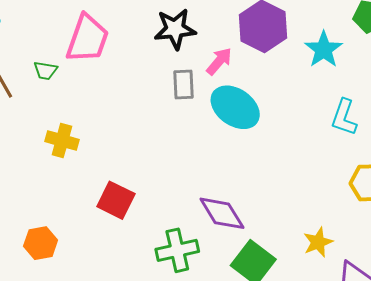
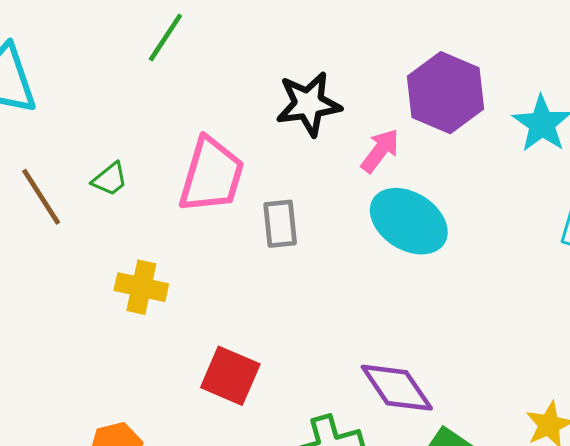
pink trapezoid: (87, 39) -> (212, 175), moved
green trapezoid: (45, 70) -> (110, 179), turned -45
gray rectangle: (184, 85) -> (280, 224), moved

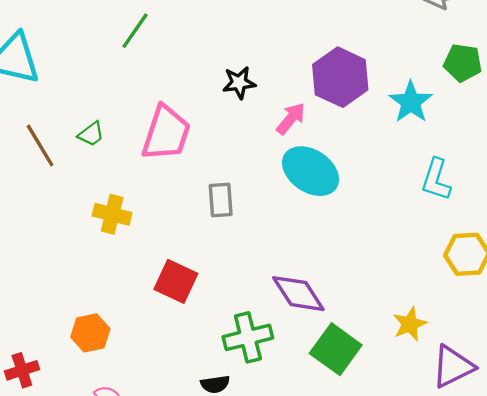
black star: (308, 104) -> (239, 83), size x0.7
gray rectangle: (280, 224) -> (221, 200), moved

